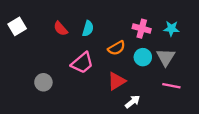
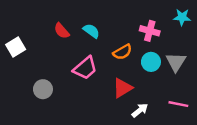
white square: (17, 26) -> (16, 47), moved
cyan semicircle: (88, 29) -> (91, 31), turned -70
cyan star: (171, 29) -> (182, 17), moved
pink line: (171, 86) -> (178, 104), moved

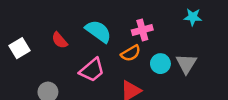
red semicircle: (62, 31) -> (60, 40), moved
cyan semicircle: (91, 31) -> (98, 31), size x1.5
pink cross: (150, 31) -> (142, 30), moved, turned -30

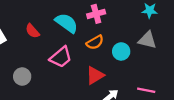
pink cross: (142, 30) -> (96, 14), moved
gray triangle: (186, 64) -> (147, 40), moved, turned -48

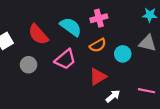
red semicircle: (32, 31) -> (38, 34), size x1.5
gray circle: (22, 77) -> (29, 65), moved

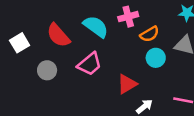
orange semicircle: (98, 45) -> (149, 34), moved

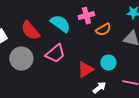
cyan circle: (156, 58) -> (108, 63), moved
gray circle: (47, 70) -> (21, 59), size x1.5

